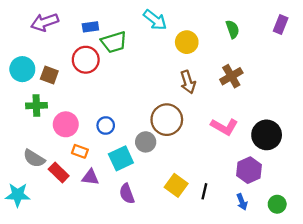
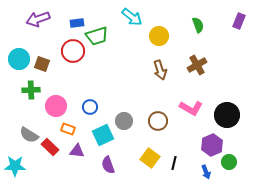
brown circle: (167, 120) -> (158, 121), moved, size x0.7
green circle: (277, 204) -> (229, 162), moved

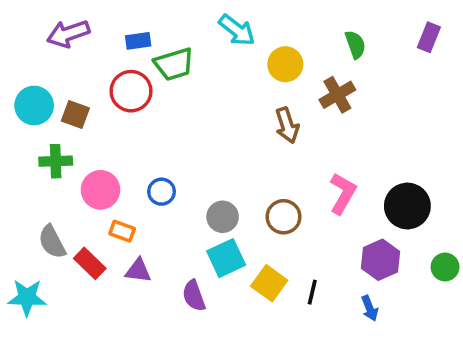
brown cross: (197, 65) -> (337, 95), moved
pink L-shape: (191, 108) -> (343, 193), turned -90
gray semicircle: (29, 135) -> (52, 242), turned 30
cyan square: (103, 135) -> (226, 258), moved
green circle: (229, 162) -> (445, 267), moved

